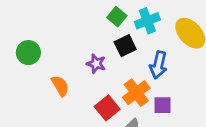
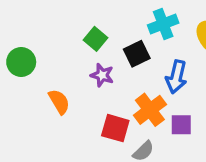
green square: (117, 17) -> (95, 39), moved
red square: (107, 108) -> (115, 128), turned -35

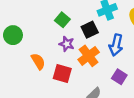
orange cross: (150, 110) -> (89, 56), moved
purple square: (181, 125) -> (119, 77), turned 32
red square: (115, 128) -> (62, 73), moved

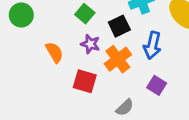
green circle: (13, 35) -> (21, 15), moved
orange semicircle: (38, 61) -> (54, 52), moved

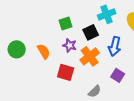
green square: (85, 14) -> (66, 23), turned 32
green circle: (21, 15) -> (17, 49), moved

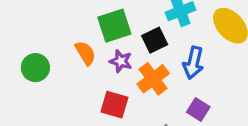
green square: (66, 23) -> (114, 26), size x1.5
orange semicircle: (44, 51) -> (85, 53), moved

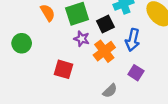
orange semicircle: (85, 53) -> (48, 13), moved
red square: (114, 105) -> (64, 69), moved

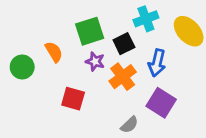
orange semicircle: (48, 13) -> (54, 52), moved
purple square: (136, 73) -> (161, 103), size x1.5

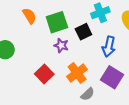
orange semicircle: (54, 52) -> (29, 16), moved
orange cross: (123, 77) -> (77, 73), moved
red square: (73, 99) -> (44, 74), turned 30

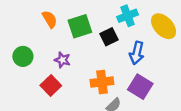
purple star: (61, 45) -> (62, 60), moved
orange cross: (77, 73) -> (102, 82), turned 30
red square: (44, 74) -> (51, 85), moved

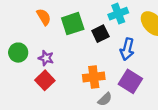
purple star: (62, 60) -> (46, 58), moved

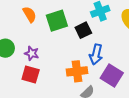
blue arrow: (127, 49) -> (96, 54), moved
red square: (45, 80) -> (31, 74), turned -30

